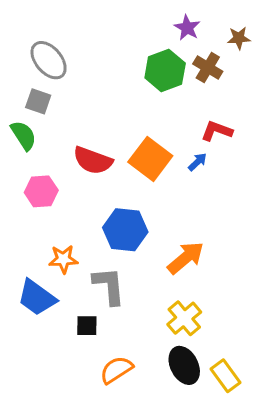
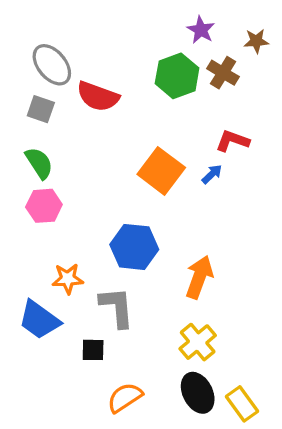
green semicircle: (23, 135) -> (39, 163), moved
red semicircle: (93, 160) -> (98, 96), moved
orange arrow: (186, 258) -> (199, 277), turned -30

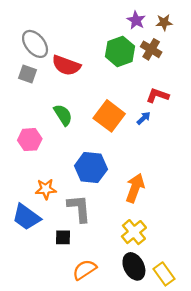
brown star: (256, 41) -> (164, 22), moved
green semicircle: (39, 163) -> (63, 115), moved

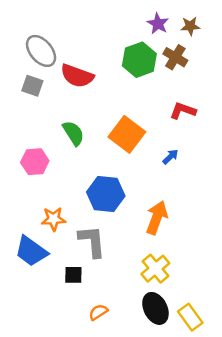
blue arrow: (144, 118) -> (170, 157), moved
orange semicircle: (84, 270) -> (98, 312), size x0.7

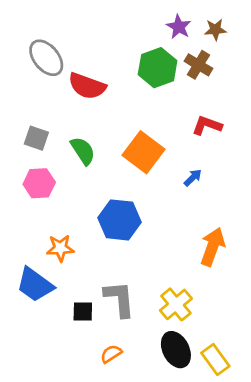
gray square: (32, 86) -> (36, 138), moved
orange arrow: (157, 218) -> (213, 247), moved
gray L-shape: (92, 241) -> (120, 299), moved

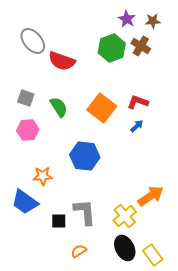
red L-shape: (207, 125) -> (138, 102), moved
orange arrow: (213, 247) -> (151, 196), moved, turned 36

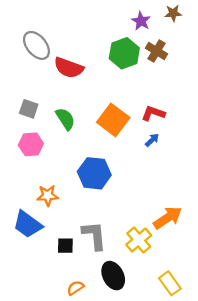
brown star: (153, 21) -> (173, 13), moved
black ellipse: (125, 248) -> (113, 276), moved
orange semicircle: (79, 251) -> (75, 288), moved

